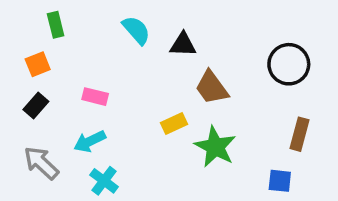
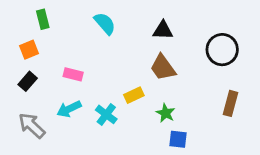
black triangle: (183, 44) -> (163, 30), moved
green star: (215, 147) -> (166, 113), size x0.6
cyan cross: (104, 181) -> (106, 114), moved
blue square: (280, 181) -> (178, 139), moved

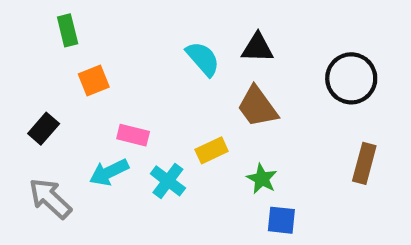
cyan semicircle: (105, 23) -> (203, 59), moved
orange square: (29, 50) -> (94, 81), moved
pink rectangle: (73, 74) -> (133, 135), moved

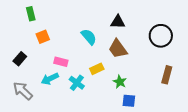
cyan semicircle: (203, 59) -> (89, 37), moved

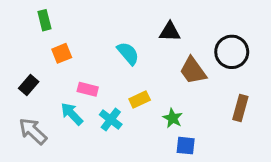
brown trapezoid: (118, 49) -> (193, 71), moved
cyan arrow: (50, 79) -> (72, 114), turned 72

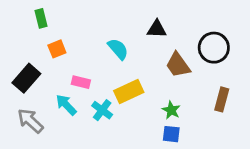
black rectangle: (29, 85) -> (26, 78), size x1.5
yellow rectangle: (140, 99) -> (129, 91), size x1.5
green star: (173, 118) -> (171, 110), moved

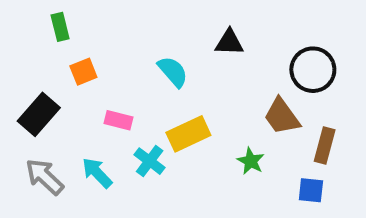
brown trapezoid: (178, 65) -> (282, 116), moved
cyan arrow: (66, 105) -> (97, 173), moved
blue square: (171, 134) -> (311, 190), moved

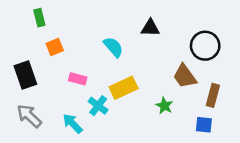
black rectangle: (39, 114) -> (25, 75), turned -60
cyan arrow: (97, 173) -> (73, 123), moved

